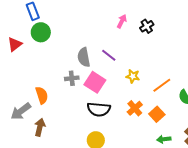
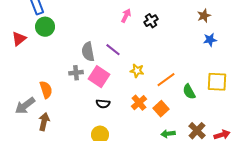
black semicircle: (99, 109) -> (103, 104), size x0.6

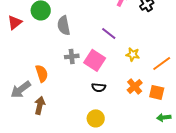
gray semicircle: (88, 52) -> (64, 25), moved
orange square: (161, 109) -> (157, 92), turned -35

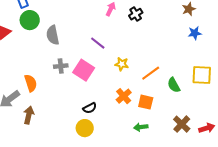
black semicircle: (99, 87) -> (90, 108), moved, turned -32
green arrow: (164, 117) -> (141, 127), moved

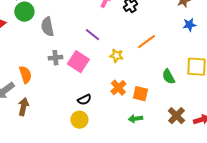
orange line: (151, 73) -> (146, 42), moved

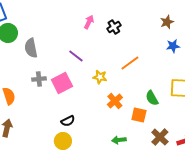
pink square: (78, 62) -> (62, 83), turned 30
orange cross: (118, 88) -> (115, 101), moved
orange square: (140, 94) -> (139, 115), moved

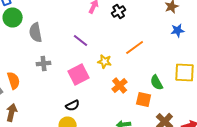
pink square: (62, 83) -> (79, 74), moved

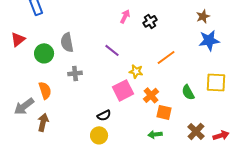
green circle: (13, 18) -> (44, 53), moved
blue star: (178, 30) -> (209, 40), size x1.5
pink square: (79, 74) -> (123, 90), moved
orange square: (144, 100) -> (164, 112), moved

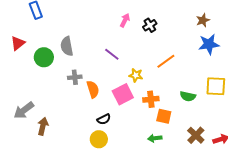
orange semicircle: (45, 90) -> (93, 89), moved
green semicircle: (188, 92) -> (188, 96), turned -49
orange cross: (151, 95) -> (151, 99), turned 35

